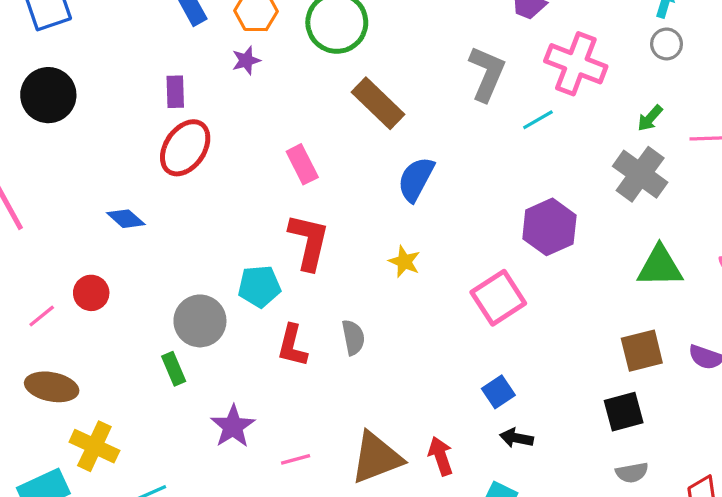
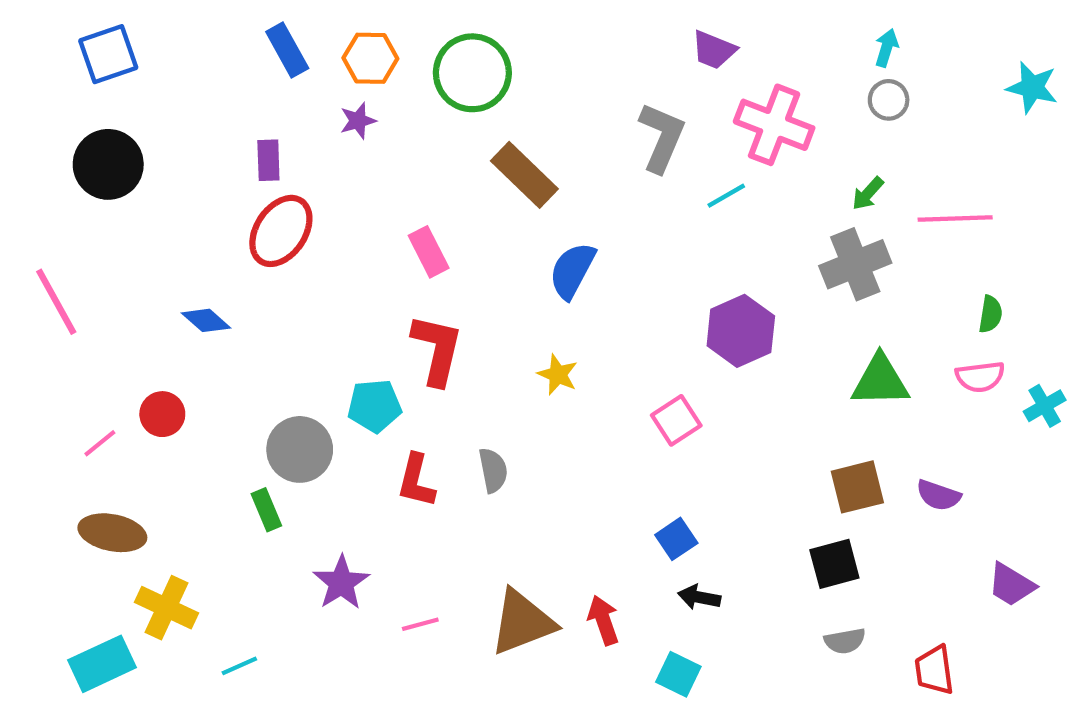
gray cross: (640, 174) -> (855, 264), turned 32
pink square: (498, 298) -> (676, 420), size x0.7

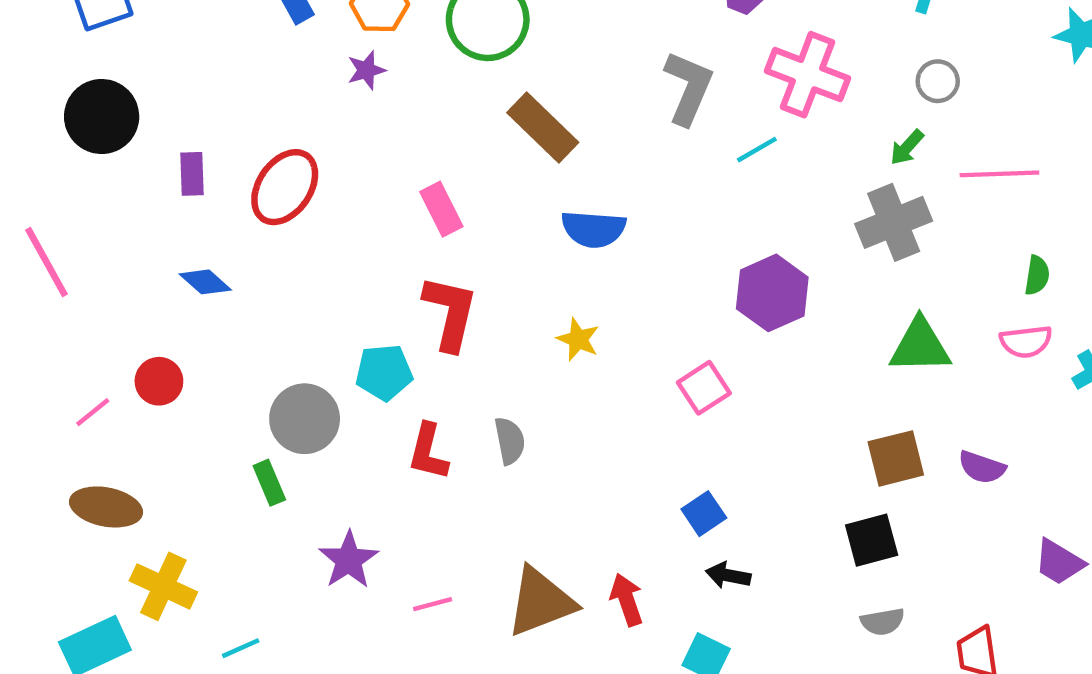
gray circle: (889, 100) -> (938, 81), moved
purple rectangle: (268, 160) -> (192, 174), moved
blue semicircle: (572, 271) -> (594, 229), turned -114

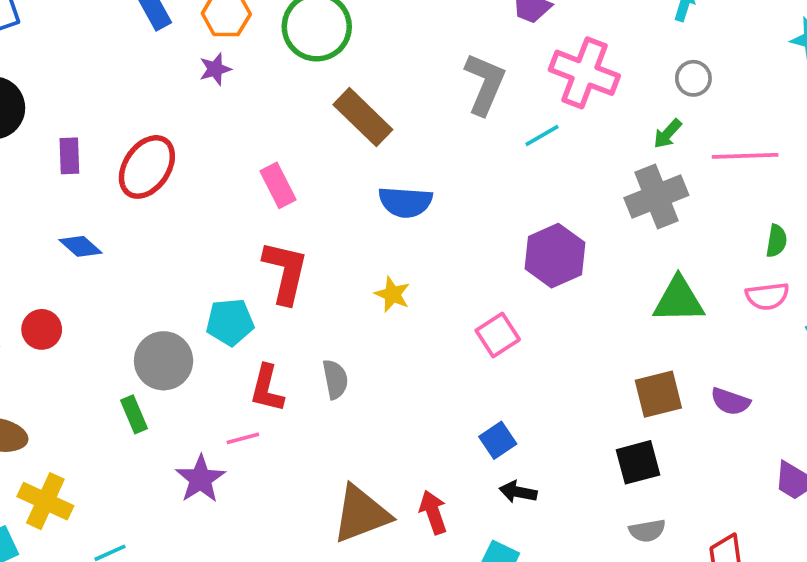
pink line: (433, 604) -> (243, 438), moved

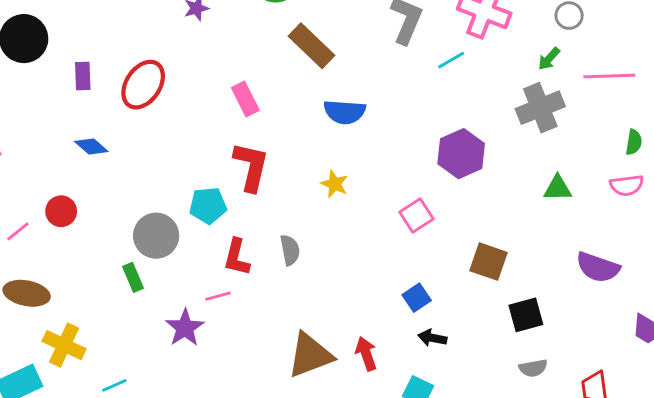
green triangle: (679, 300) -> (558, 188), size x0.7
brown square: (658, 394) -> (488, 262), moved, turned 33
purple semicircle: (730, 401) -> (598, 267), size x1.4

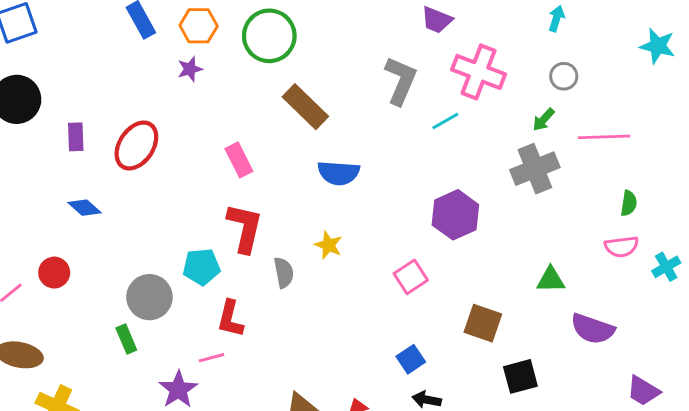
green triangle: (558, 188) -> (551, 280), moved
gray semicircle: (290, 250) -> (284, 273), moved

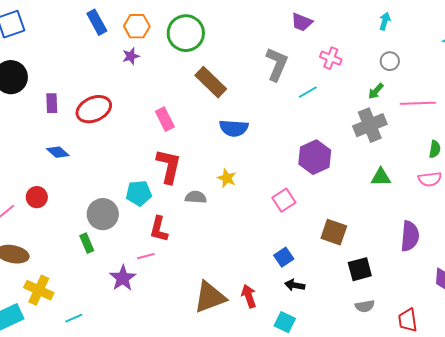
pink cross: (479, 72) -> (331, 58), size x0.6
red ellipse: (136, 146) -> (94, 109), turned 32
gray semicircle: (284, 273) -> (196, 197), turned -75
green triangle: (551, 280) -> (381, 177), moved
purple semicircle: (593, 329) -> (410, 236), turned -104

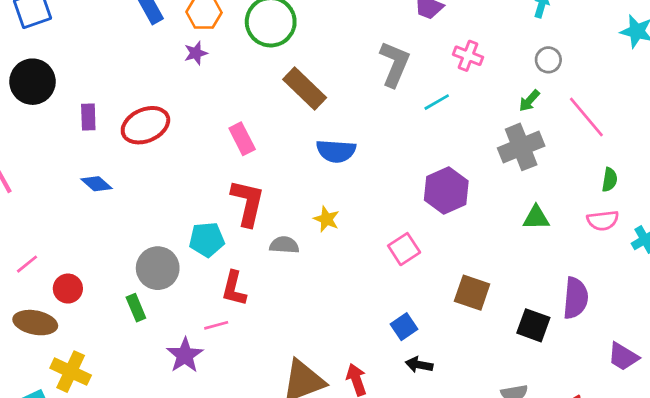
pink line: (418, 103) -> (586, 117), turned 52
red circle: (37, 197) -> (68, 289), moved
black square: (360, 269) -> (533, 325), moved, turned 35

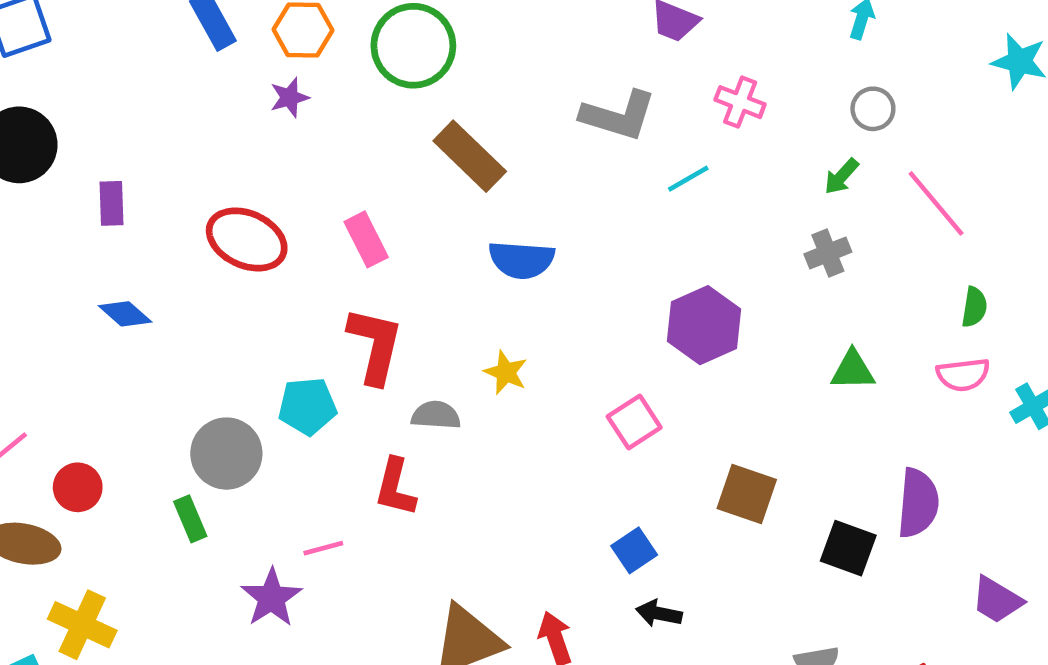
gray L-shape: (395, 64) -> (618, 116), turned 84
red ellipse: (145, 125) -> (247, 239), moved, turned 48
gray cross: (521, 147) -> (828, 253), size x0.6
red L-shape: (234, 289) -> (395, 487), moved

